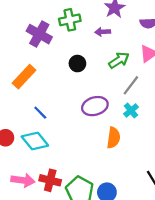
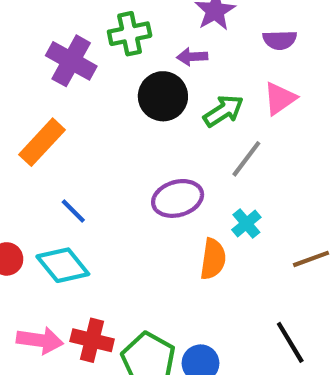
black circle: (77, 64) -> (163, 96), moved, size x1.5
cyan cross: (131, 110) -> (246, 223), moved

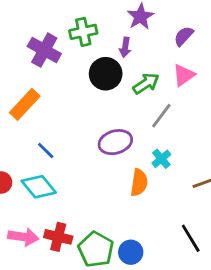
purple semicircle: (280, 40) -> (184, 36), turned 135
purple arrow: (192, 57) -> (125, 47), turned -78

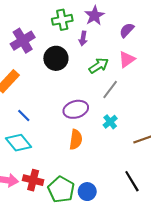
green cross: (83, 32) -> (62, 20), moved
purple cross: (44, 50) -> (23, 41), turned 30
black circle: (106, 74) -> (56, 58), moved
orange semicircle: (139, 182) -> (76, 140), moved

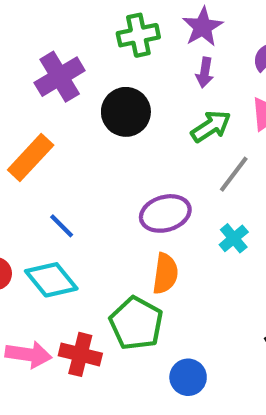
purple arrow: (83, 39) -> (205, 72), moved
green pentagon: (61, 189) -> (136, 323), moved

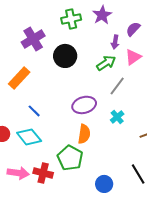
purple arrow: (205, 72) -> (115, 42), moved
blue circle: (188, 377) -> (104, 184), moved

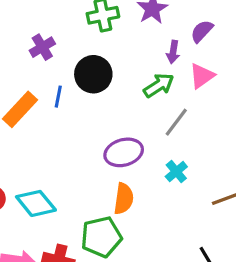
purple cross: (33, 39) -> (42, 47), size x0.7
blue line: (34, 111) -> (58, 97), moved, turned 56
green pentagon: (70, 158) -> (101, 237), turned 30

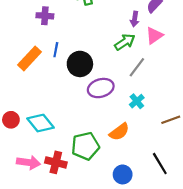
purple cross: (42, 47) -> (45, 16), turned 35
black circle: (93, 74) -> (80, 64), moved
orange semicircle: (124, 199) -> (119, 132), moved, turned 45

